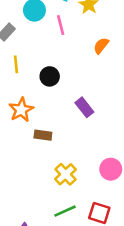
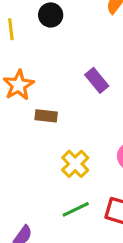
black circle: (50, 76) -> (51, 15), moved

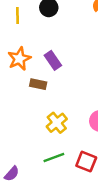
purple rectangle: (97, 80) -> (53, 60), moved

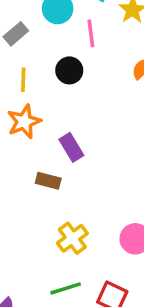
orange star: (19, 59) -> (24, 122), moved

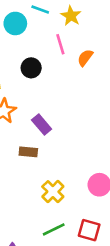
pink line: (91, 33) -> (60, 44), moved

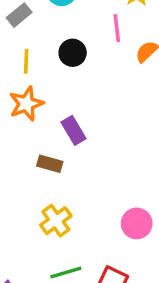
yellow cross: (53, 192) -> (56, 221), moved

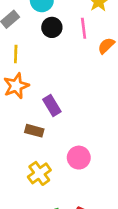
black circle: (73, 53) -> (52, 27), moved
pink circle: (137, 223) -> (79, 158), moved

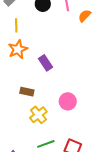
brown rectangle: (34, 131) -> (27, 92), moved

